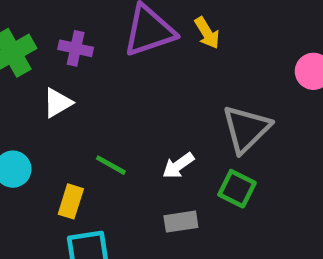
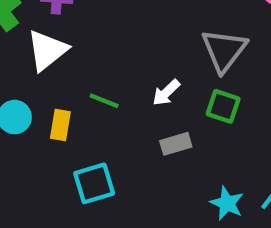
white triangle: (57, 103) -> (47, 50), size x1.5
yellow rectangle: (71, 201) -> (60, 125), moved

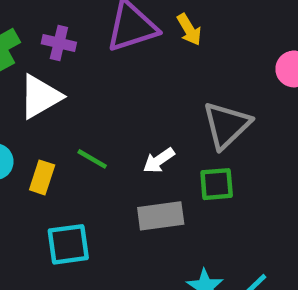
green square: (223, 106) -> (217, 184), turned -32
gray rectangle: (176, 144) -> (161, 216), size x1.4

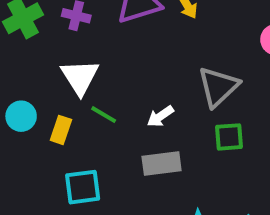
white triangle: (40, 97) -> (80, 77), moved, turned -33
green square: (217, 184) -> (229, 137), moved

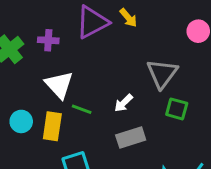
yellow rectangle: (61, 130) -> (52, 126), size x1.4
green square: (229, 137) -> (177, 109), turned 30

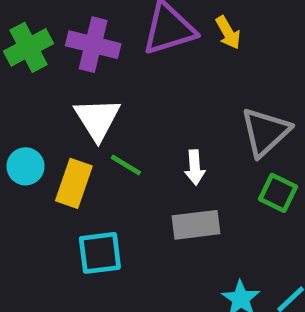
purple cross: (48, 40) -> (93, 45), size x1.5
white arrow: (124, 103) -> (195, 167), turned -60

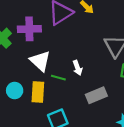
white arrow: (195, 167) -> (77, 68), moved

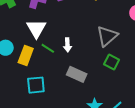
gray rectangle: (96, 95) -> (77, 74), turned 30

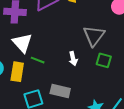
white arrow: (67, 45) -> (73, 59), moved
gray rectangle: (77, 74) -> (60, 91), moved

